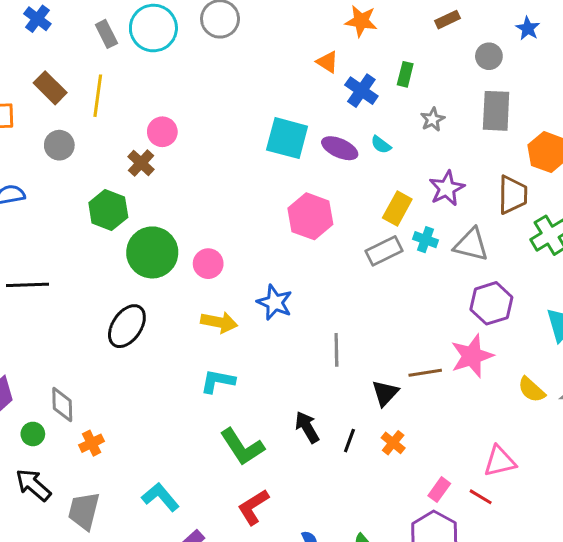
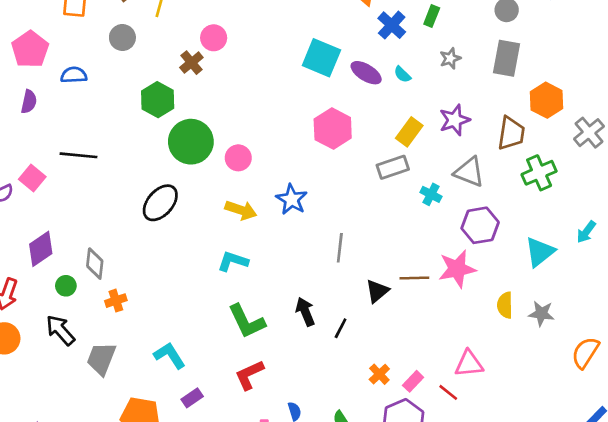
cyan cross: (425, 240) -> (431, 194), moved
yellow semicircle: (532, 390) -> (505, 305), turned 40
orange cross: (393, 443) -> (379, 374), moved

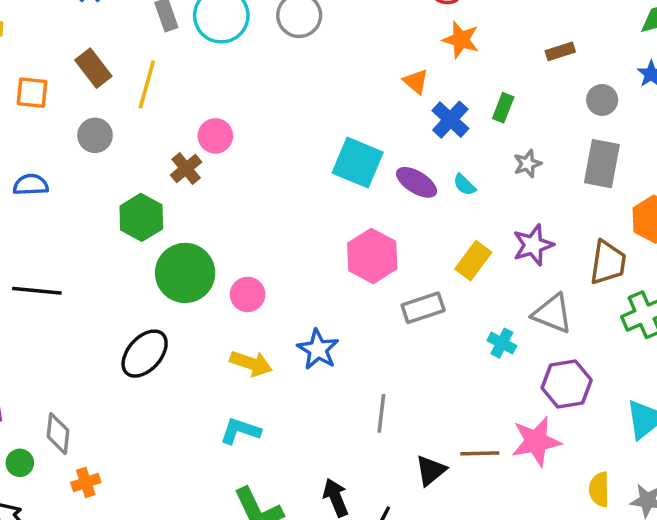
gray rectangle: (393, 167) -> (423, 308), moved

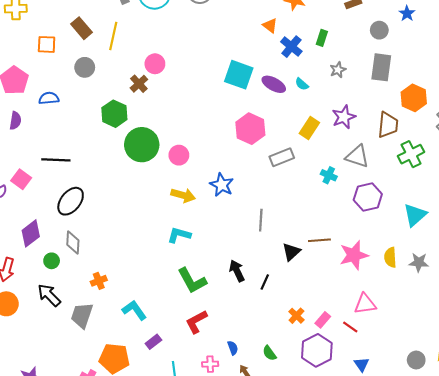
black ellipse: (145, 354) -> (71, 201), moved
pink star: (536, 441) -> (354, 255), moved
orange cross: (86, 482) -> (99, 281), moved

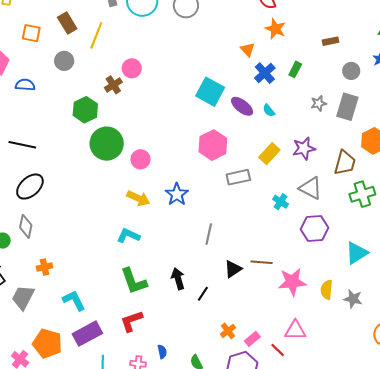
gray star: (338, 70) -> (319, 103), moved
purple rectangle: (153, 342) -> (87, 334), size x1.8

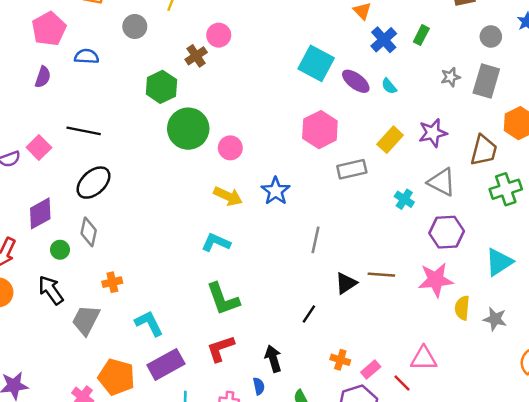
black arrow: (178, 279) -> (273, 359), moved
pink star: (292, 282) -> (436, 280), moved
orange cross: (228, 331) -> (340, 360), turned -35

